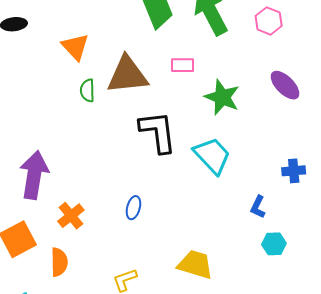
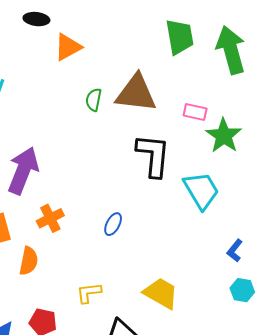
orange triangle: (75, 47) -> (68, 47), moved, turned 32
pink rectangle: (183, 65) -> (195, 112), moved

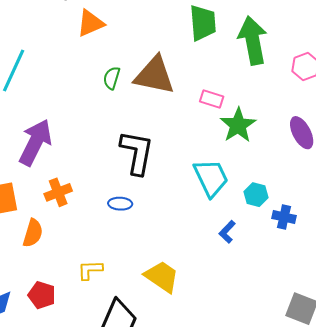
black L-shape: (153, 155) -> (137, 153), moved
blue ellipse: (113, 224) -> (120, 204), turned 60
blue L-shape: (235, 251) -> (227, 232), moved
cyan hexagon: (242, 290) -> (256, 195), moved

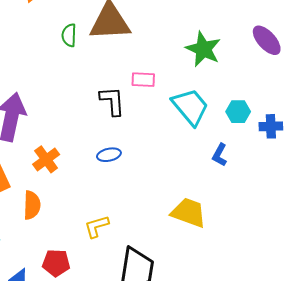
pink rectangle: (212, 99) -> (143, 80), moved
black L-shape: (137, 153) -> (112, 101), size x0.7
yellow trapezoid: (162, 277) -> (189, 213), moved

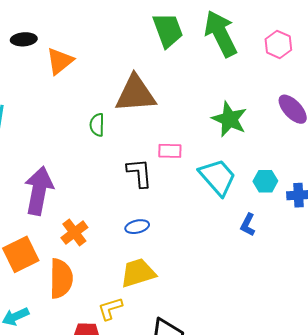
green semicircle: (69, 35) -> (97, 125), moved
orange semicircle: (32, 205) -> (61, 279), size x1.4
yellow trapezoid: (189, 213) -> (138, 273), moved, turned -36
yellow L-shape: (97, 226) -> (110, 309), moved

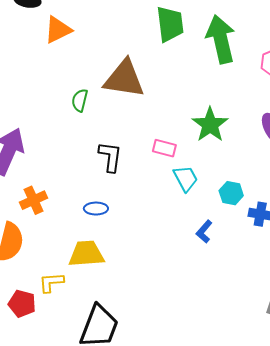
pink rectangle: (170, 151) -> (164, 148), moved
cyan trapezoid: (218, 177) -> (185, 178), size x0.7

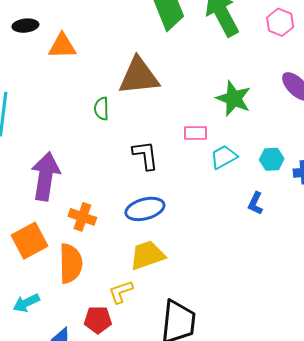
orange triangle: (58, 30) -> (62, 46), turned 40
cyan trapezoid: (185, 178) -> (224, 157), turned -76
orange cross: (33, 200) -> (82, 217), turned -32
blue ellipse: (96, 209) -> (145, 209), size x1.6

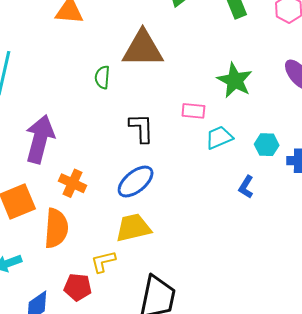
blue ellipse: (145, 209) -> (136, 181), turned -30

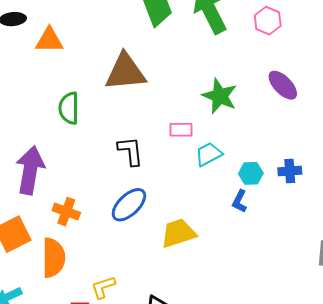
green semicircle: (102, 77) -> (69, 108), moved, size x1.4
cyan hexagon: (267, 145) -> (251, 173), moved
yellow trapezoid: (133, 228) -> (178, 233), moved

